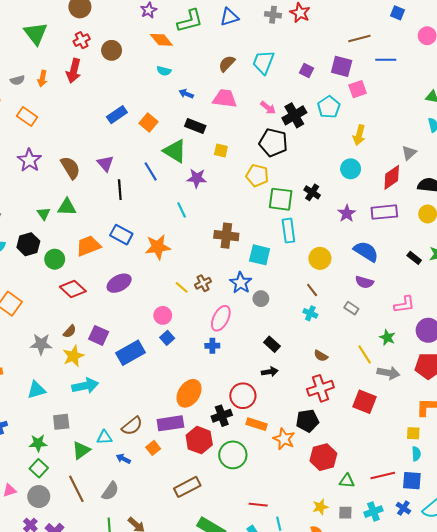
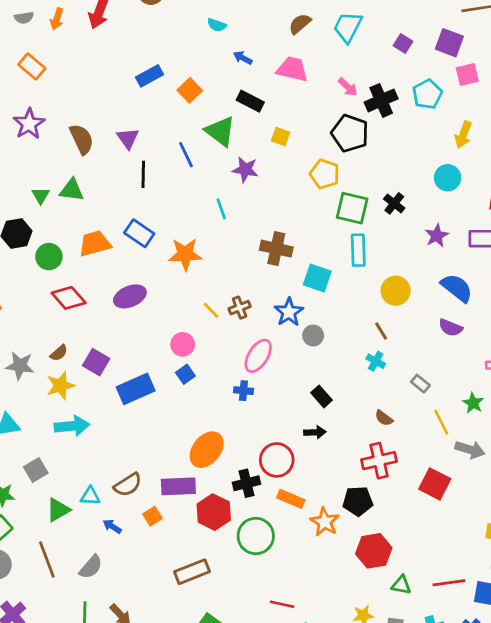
gray rectangle: (351, 308) -> (420, 384), moved
gray square: (61, 422) -> (36, 470), turned -30

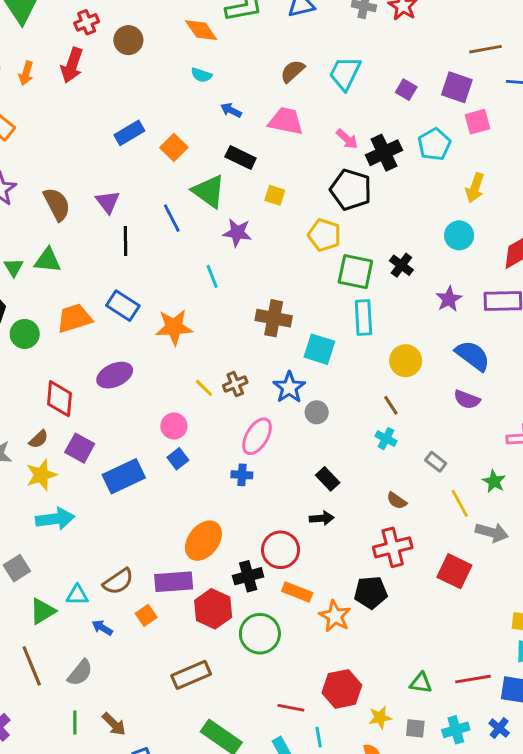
red diamond: (69, 298) -> (60, 399), moved, turned 48
red hexagon: (374, 551) -> (342, 689), moved

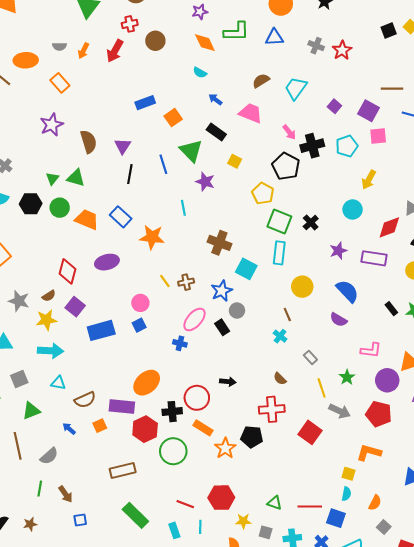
orange trapezoid: (74, 318) -> (87, 219), turned 30
green circle: (25, 334) -> (60, 208), moved
black rectangle: (328, 479) -> (222, 327), moved
cyan triangle: (77, 595) -> (58, 383), moved

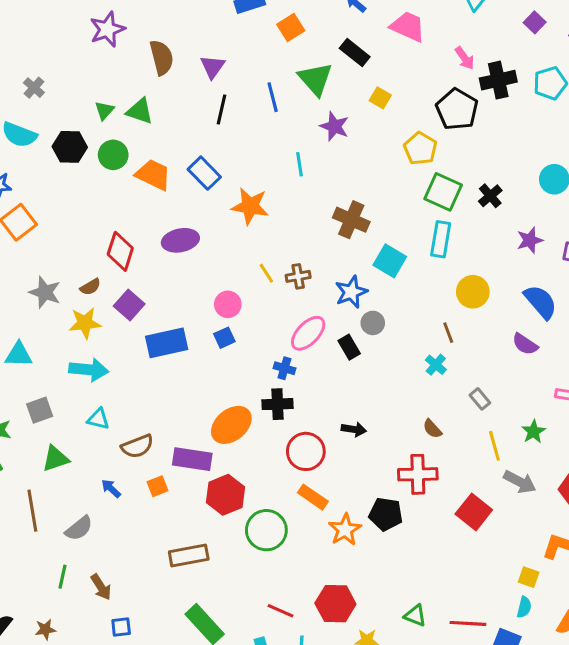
black cross: (172, 412) -> (278, 404), moved

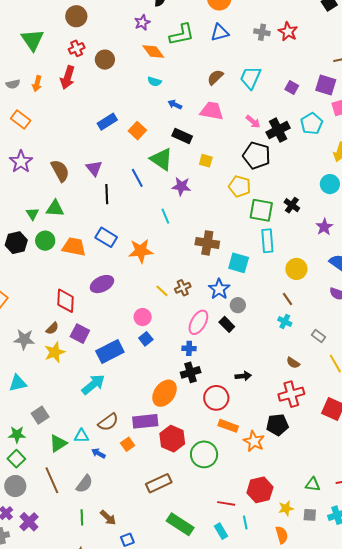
cyan arrow: (89, 370) -> (93, 384), moved, turned -30
cyan triangle: (98, 419) -> (81, 436), moved

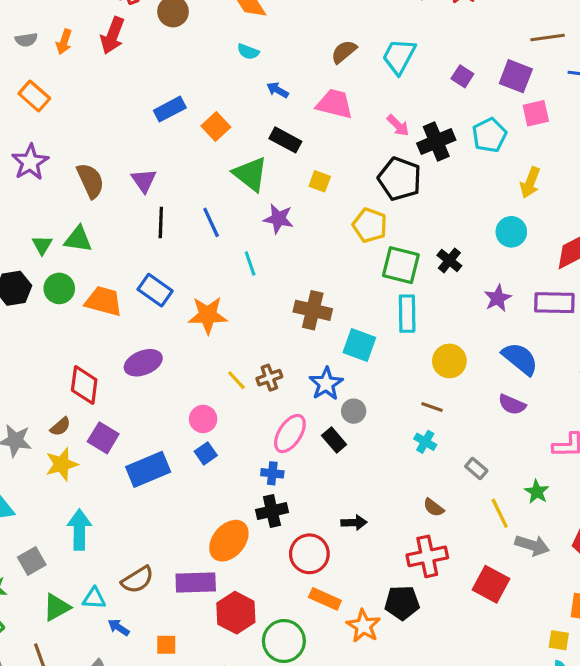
blue line: (137, 178) -> (211, 222), moved
brown line: (287, 299) -> (432, 407), turned -40
cyan arrow: (93, 384) -> (79, 530), moved, turned -55
orange square: (128, 444) -> (166, 645), moved, turned 32

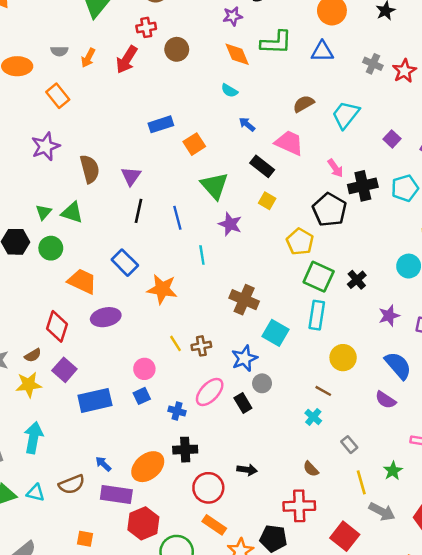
black rectangle: (285, 140) -> (262, 166), moved
orange trapezoid: (104, 301) -> (82, 281), moved
blue cross: (272, 473) -> (177, 411), moved
blue arrow: (119, 627) -> (103, 464), moved

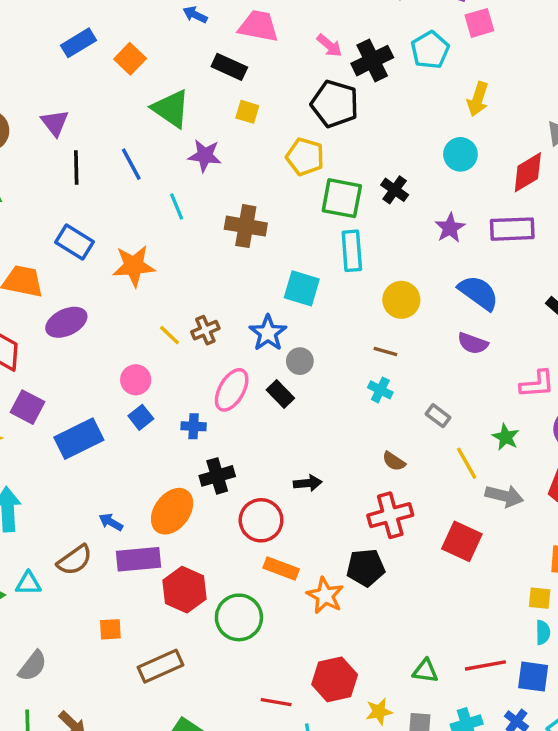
brown cross: (244, 300) -> (246, 226), moved

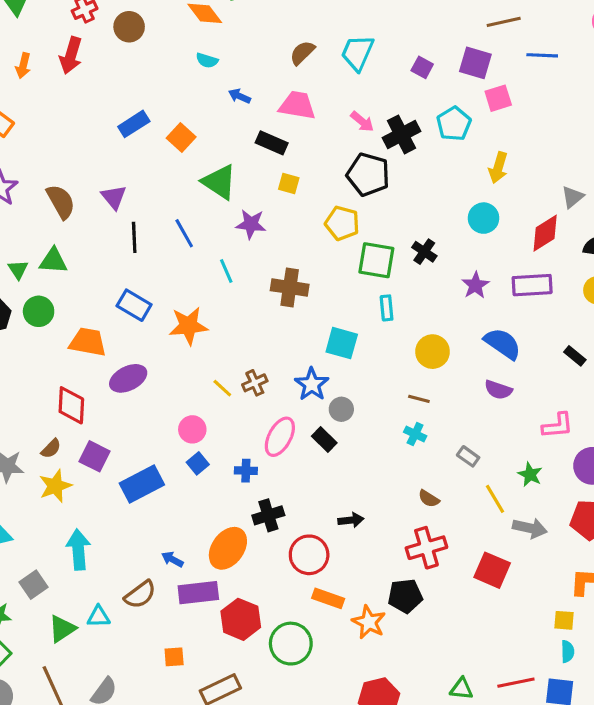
cyan rectangle: (352, 251) -> (387, 308), size x0.7

